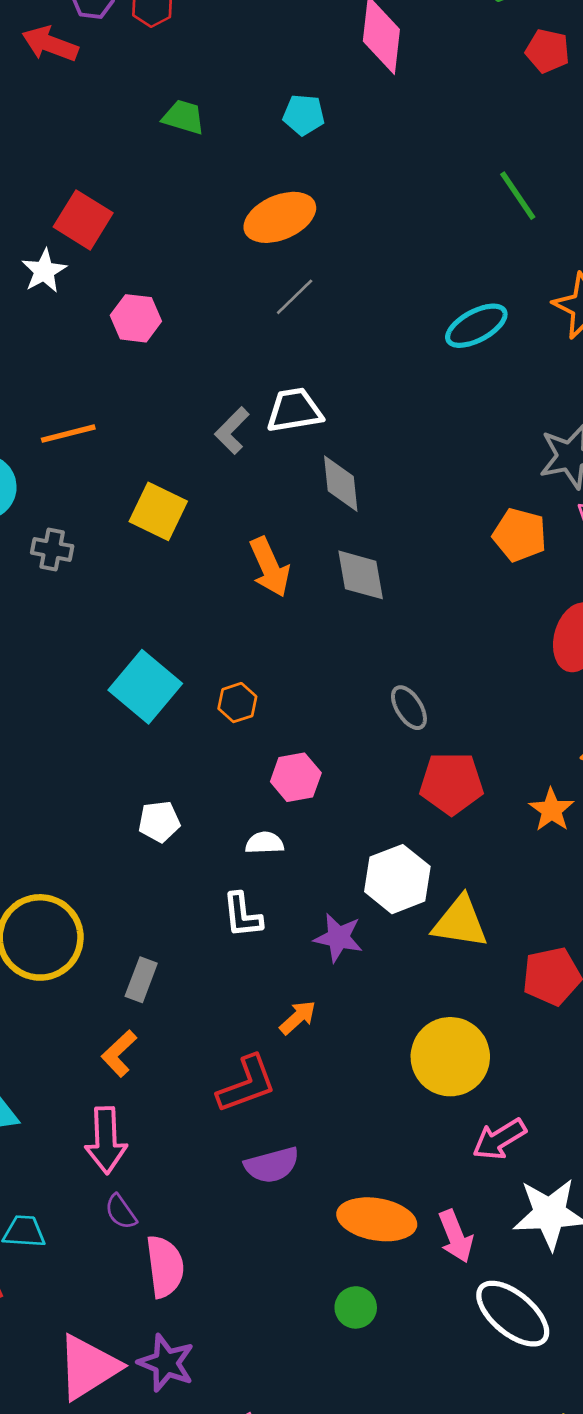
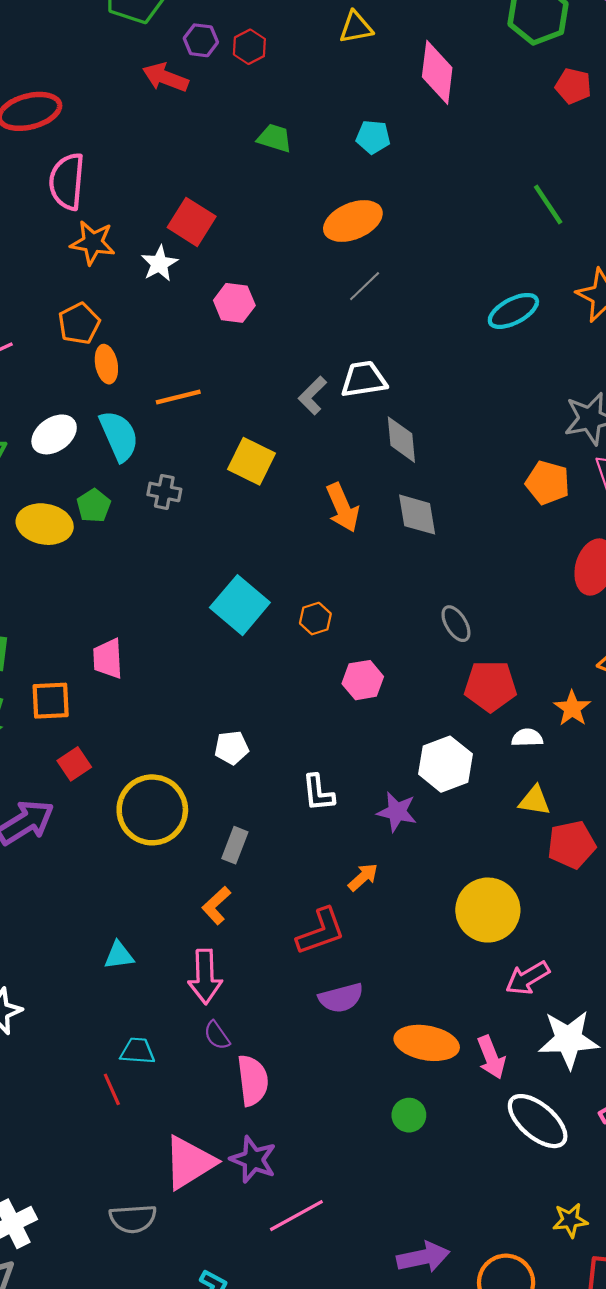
white pentagon: (159, 822) -> (232, 748), moved
white semicircle: (265, 843) -> (527, 738), moved
yellow triangle: (460, 922) -> (535, 801), moved, size x0.7

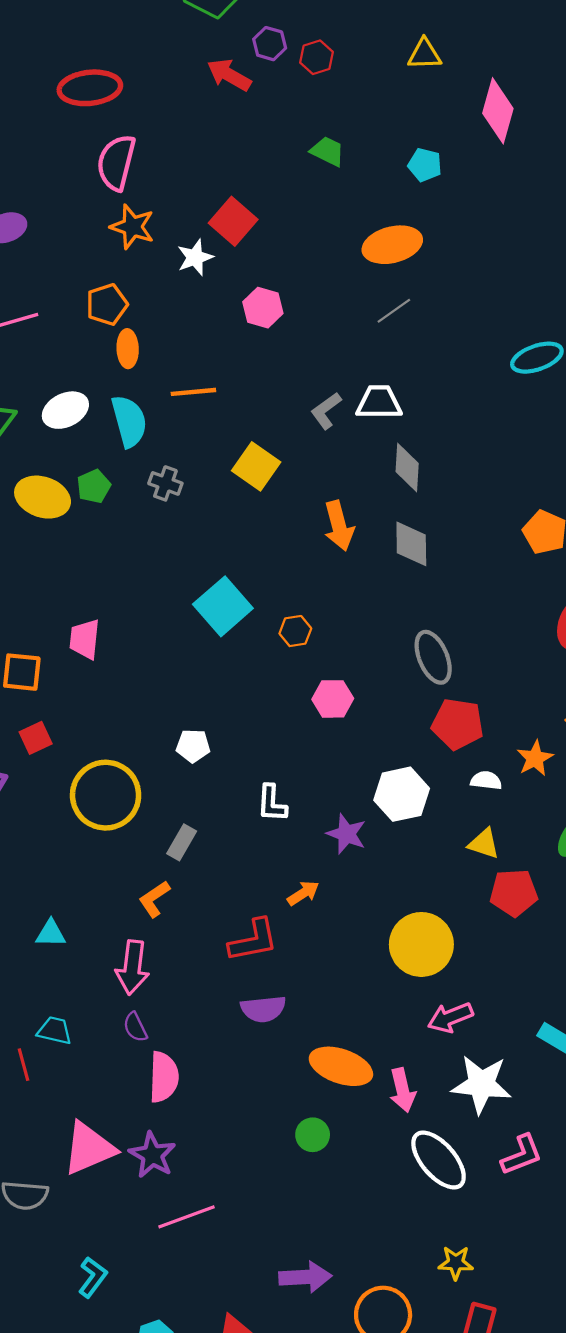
gray ellipse: (456, 624) -> (433, 657), size x1.4

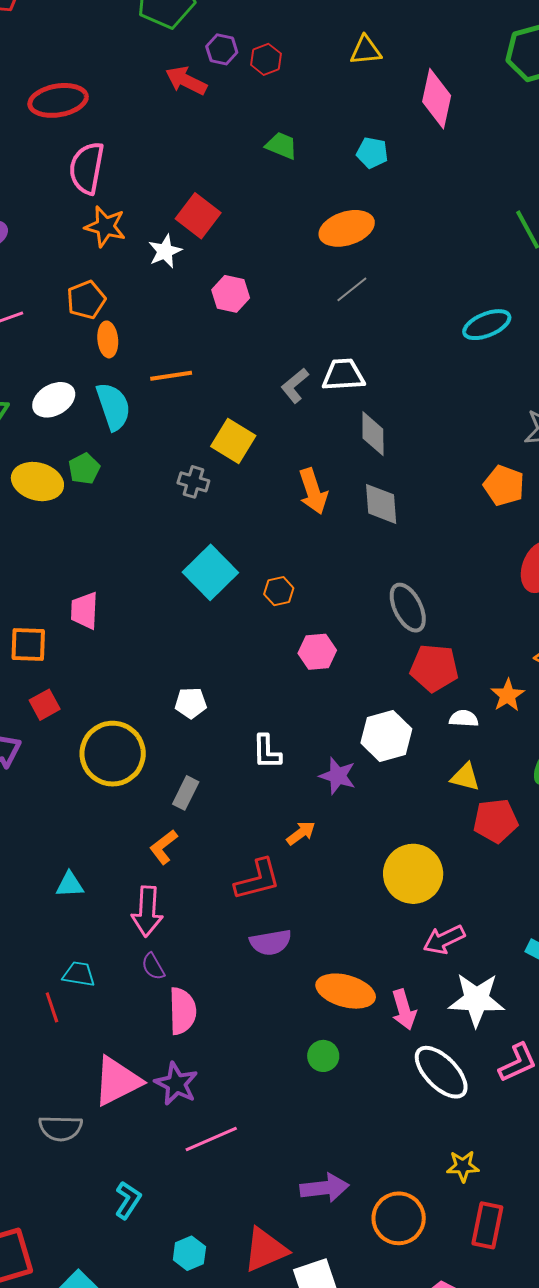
gray cross: (165, 483) -> (193, 482), moved

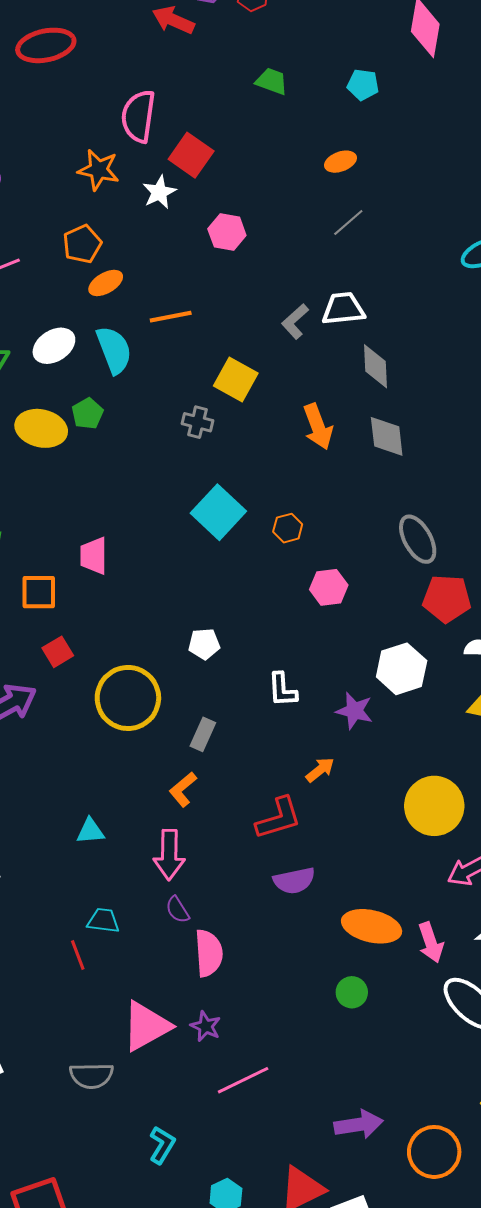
pink semicircle: (87, 168) -> (138, 116), moved
orange ellipse: (347, 228) -> (340, 162), size x0.6
orange ellipse: (108, 339) -> (106, 283), turned 68
purple star: (176, 1084) -> (206, 1026), size x0.7

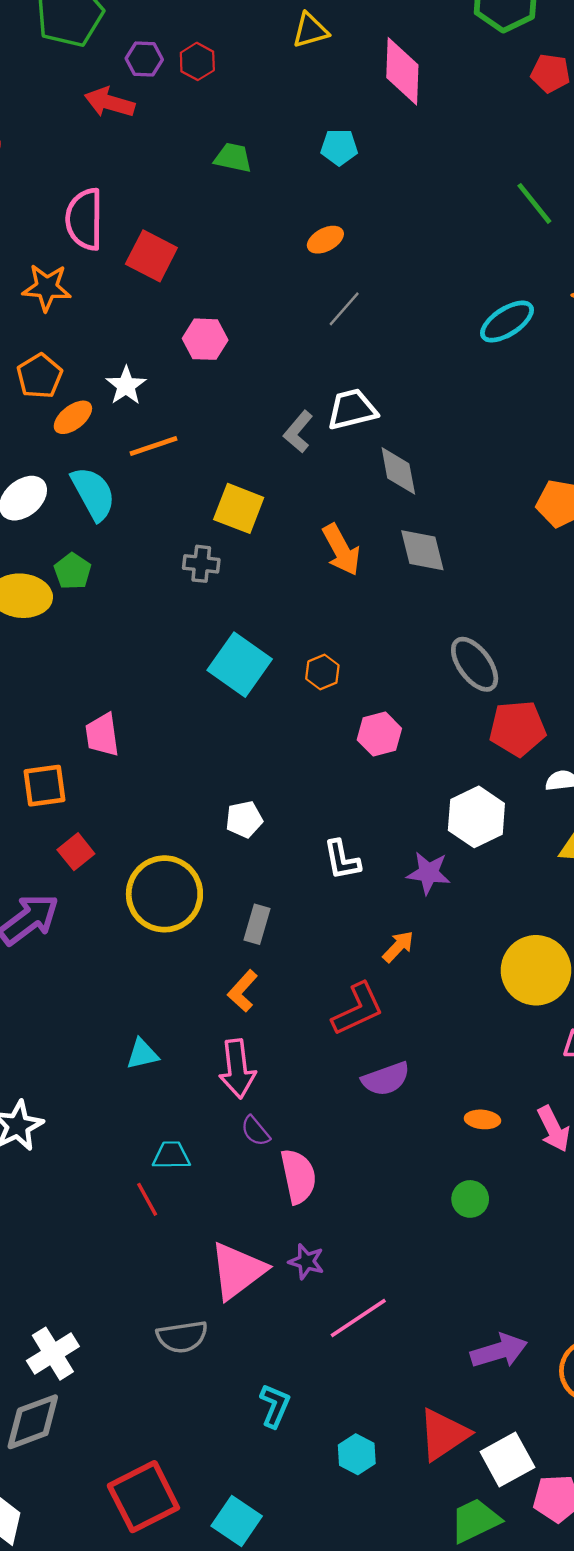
white star: (159, 192) -> (126, 386), moved
orange ellipse: (372, 926) -> (482, 1119), size x0.5

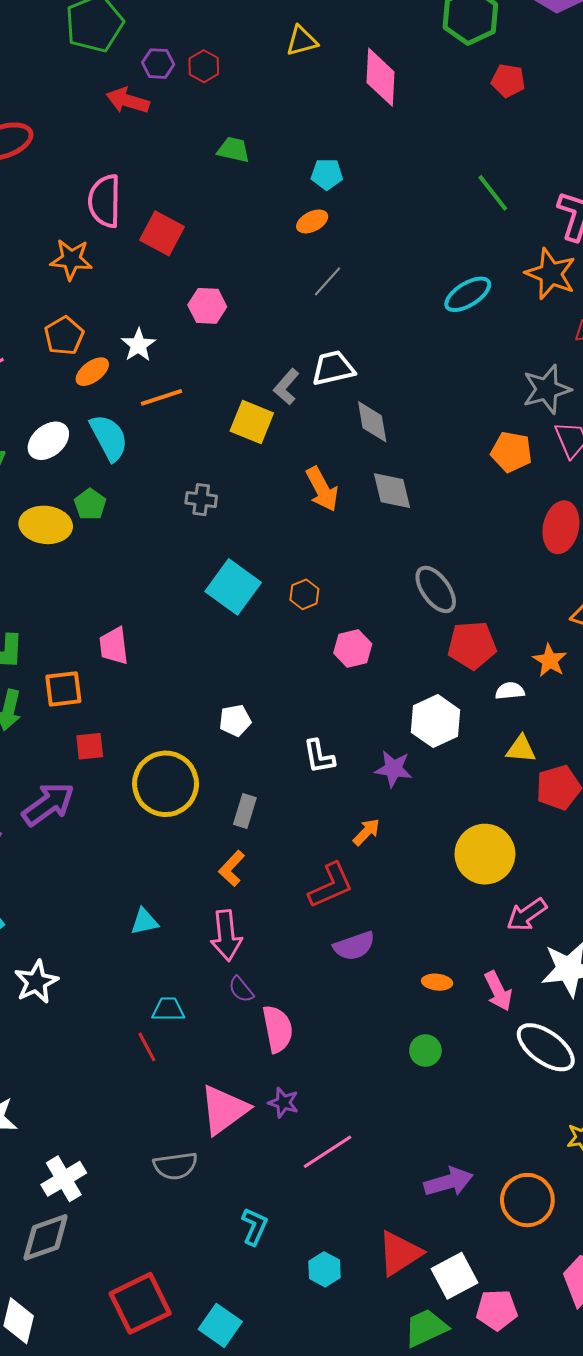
cyan pentagon: (339, 147) -> (327, 174), moved
yellow square: (239, 508) -> (252, 422), moved
red square: (76, 852) -> (90, 746), turned 32

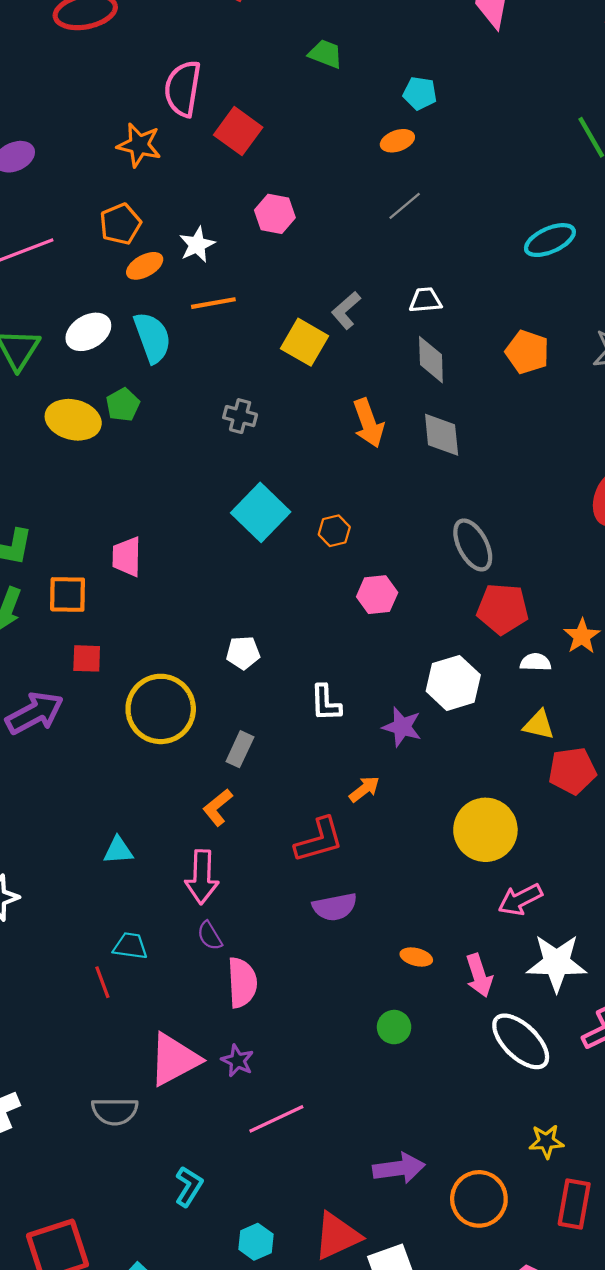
white trapezoid: (333, 368) -> (425, 300), moved, size x0.7
orange pentagon: (511, 452) -> (527, 352), moved

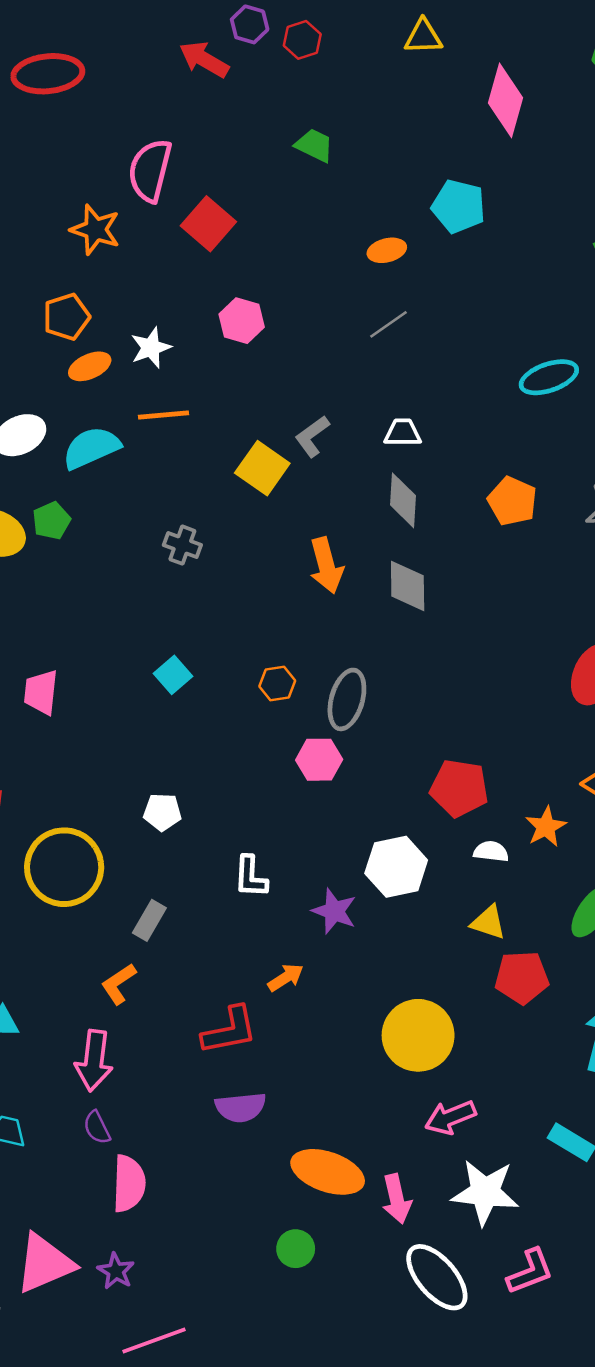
cyan pentagon: (420, 93) -> (459, 206), moved, size x1.4
cyan semicircle: (152, 337) -> (91, 448), turned -99
cyan square: (261, 512) -> (173, 675), moved, size x0.6
gray ellipse: (473, 545) -> (347, 699), moved, turned 39
orange ellipse: (416, 957) -> (328, 1172), size x2.0

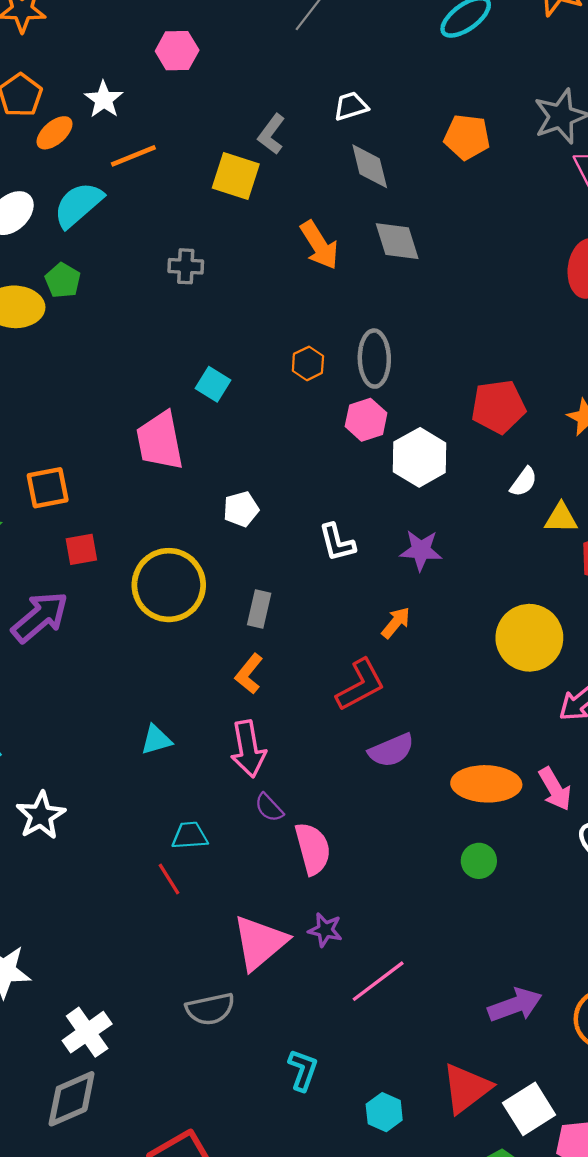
pink trapezoid: (41, 692) -> (160, 441), moved, size x1.4
white semicircle: (491, 852) -> (524, 482), moved, turned 136
white hexagon: (396, 867) -> (420, 457), moved

